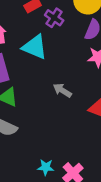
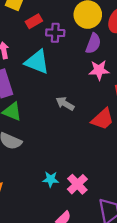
purple cross: (54, 18) -> (55, 33), turned -30

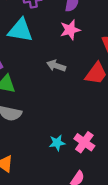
pink star: (99, 70) -> (70, 30), moved

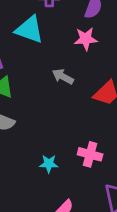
pink cross: (84, 142) -> (90, 154), moved, turned -30

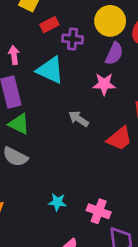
pink cross: (90, 154) -> (99, 211), moved

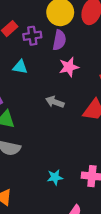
purple semicircle: (114, 54) -> (59, 40), moved
cyan triangle: (50, 70) -> (20, 67), size x0.6

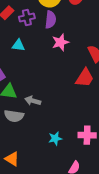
gray arrow: (55, 102) -> (33, 101), moved

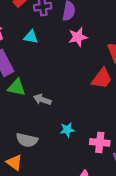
gray semicircle: (14, 116) -> (27, 140), moved
cyan star: (55, 138) -> (67, 130), moved

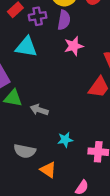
cyan triangle: (31, 37) -> (26, 47), size x1.5
orange triangle: (14, 162) -> (48, 170), moved

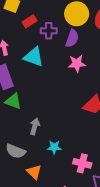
gray arrow: (39, 110) -> (35, 126), moved, turned 77

